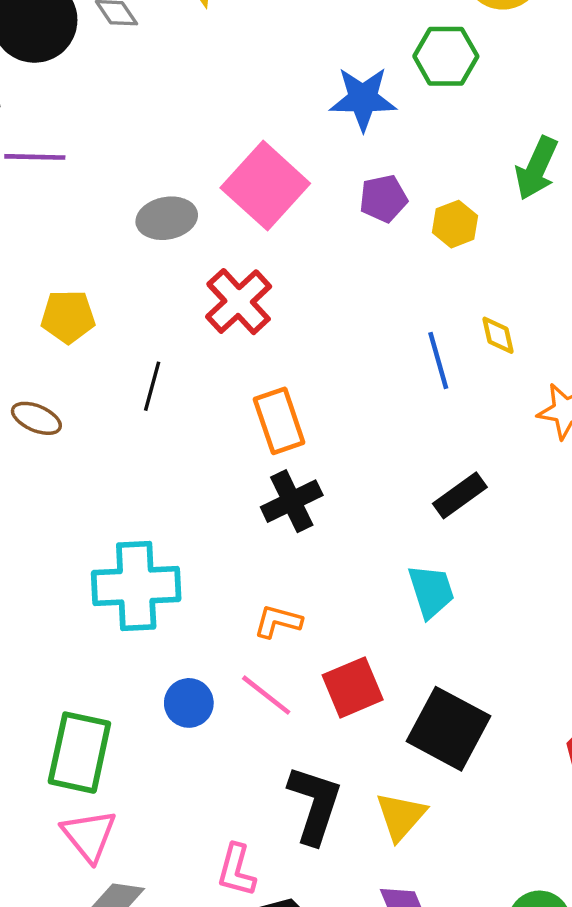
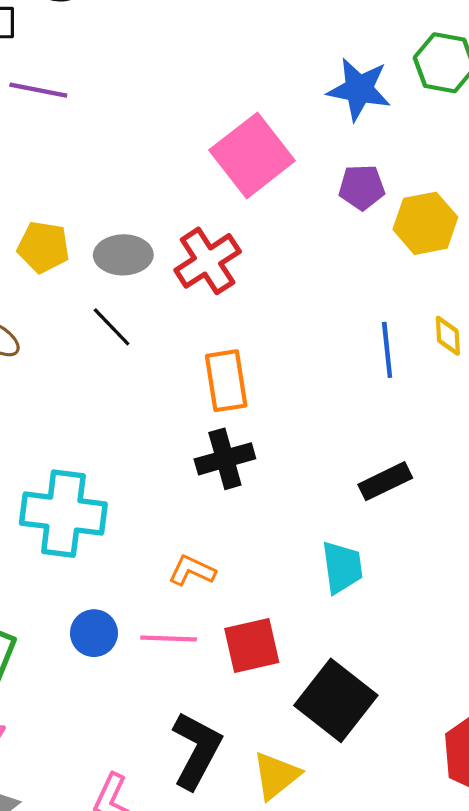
gray ellipse: (167, 218) -> (123, 255), moved
yellow hexagon: (455, 224) -> (425, 223), size x1.4
black line: (152, 386) -> (112, 327), turned -69
pink line: (266, 695) -> (169, 638), turned -46

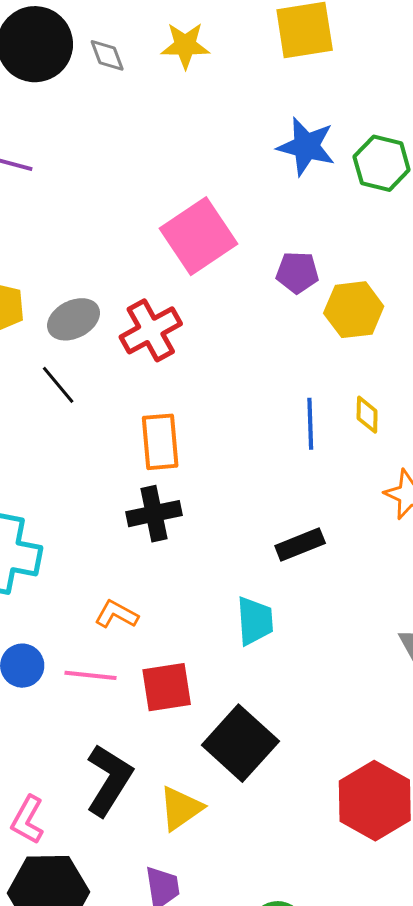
blue star: (359, 89) -> (306, 146), moved
gray ellipse: (123, 255) -> (74, 319), turned -30

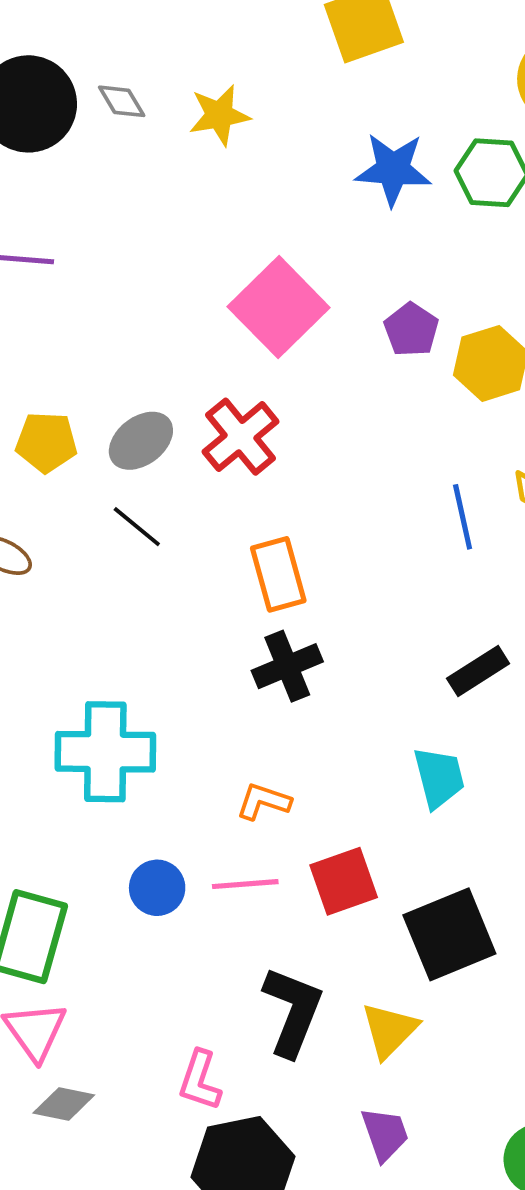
yellow star: (185, 45) -> (219, 115), moved
purple pentagon: (297, 272) -> (411, 330), turned -30
black square: (240, 743) -> (449, 934), turned 36

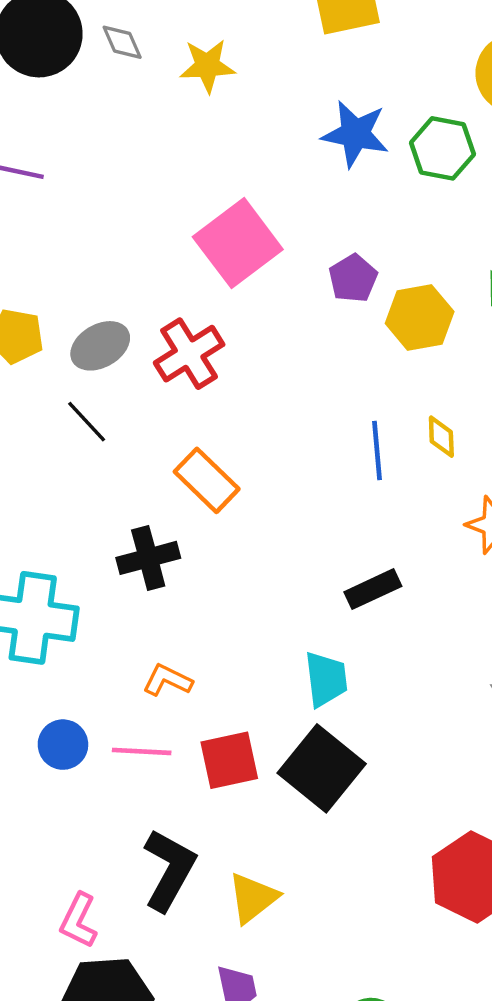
orange rectangle: (278, 574) -> (207, 480), turned -38
black cross: (287, 666) -> (148, 558), moved
black square: (449, 934) -> (322, 768), moved, turned -36

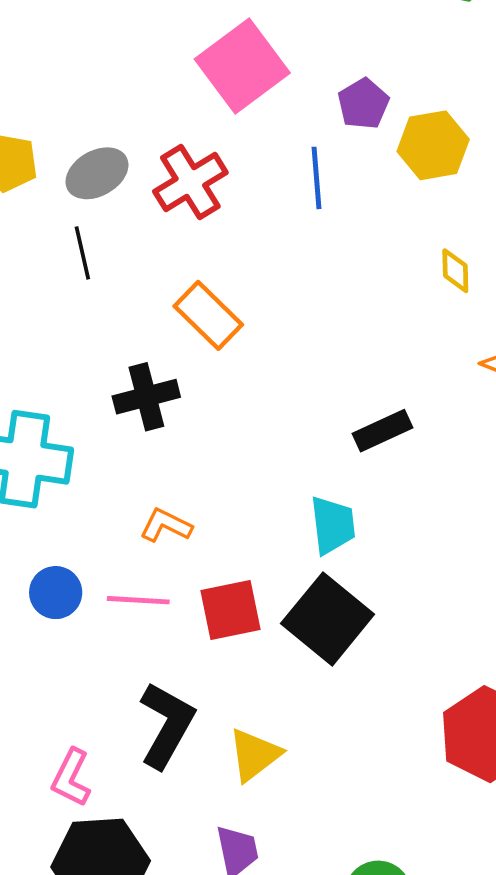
black line: (87, 422) -> (82, 253), turned 30
blue line: (377, 450) -> (317, 178), moved

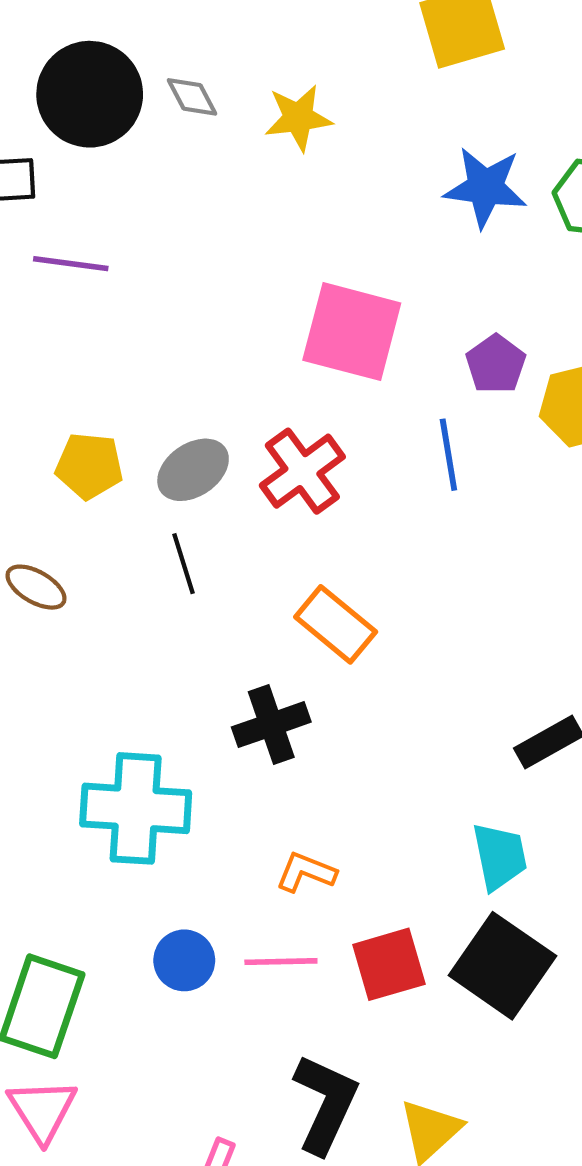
pink square: (242, 66) -> (352, 332), turned -34

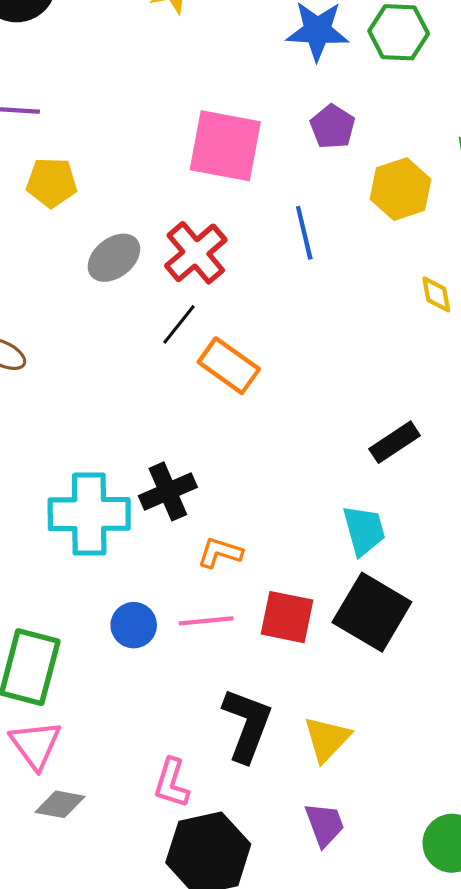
purple pentagon: (496, 364) -> (333, 127), moved
yellow pentagon: (89, 466) -> (52, 182), moved
black line: (183, 564) -> (179, 324), moved, turned 60
black cross: (271, 725) -> (168, 491), moved
red square: (389, 964) -> (287, 617), turned 32

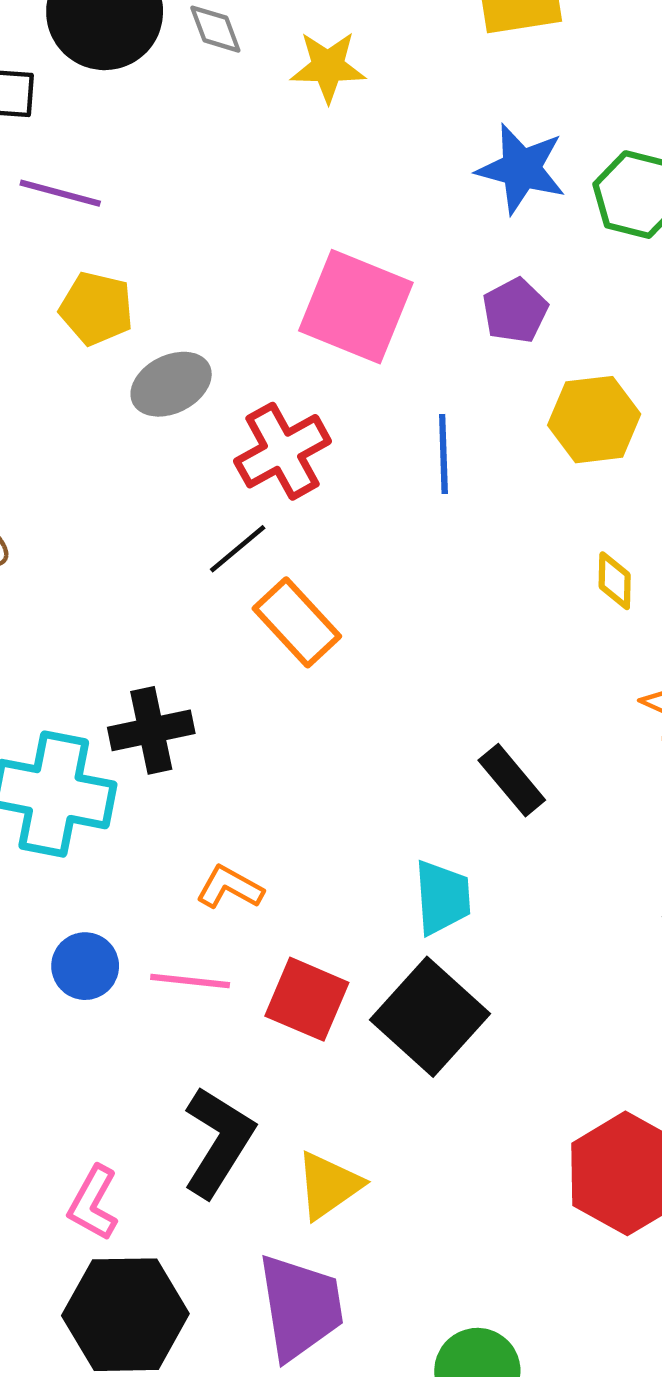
gray ellipse: (114, 258) -> (171, 384), moved
black rectangle: (395, 442) -> (512, 780), turned 72
black cross: (168, 491) -> (151, 730), moved
purple trapezoid: (325, 824) -> (300, 1307), size x1.6

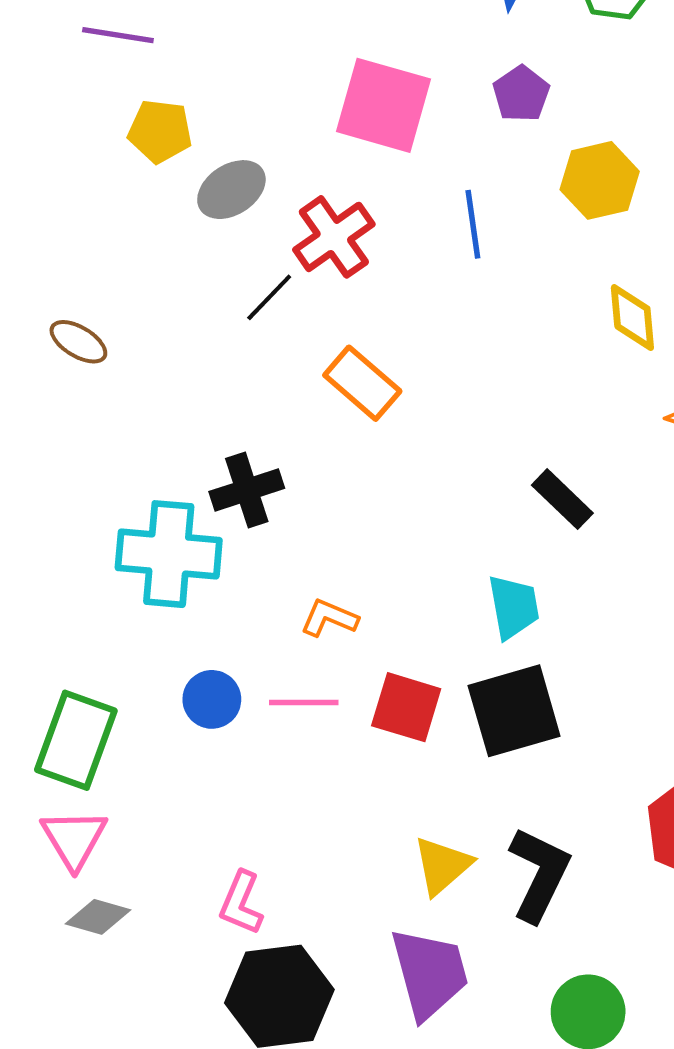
black line: (238, 549) -> (269, 297), moved
yellow diamond: (615, 581) -> (632, 317), size x1.4
black square: (430, 1017) -> (514, 711), turned 38
black L-shape: (218, 1142) -> (539, 874), moved

